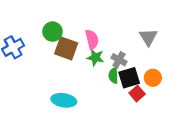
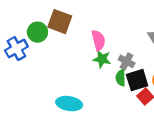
green circle: (53, 32) -> (37, 32), moved
brown square: (66, 48) -> (60, 22), moved

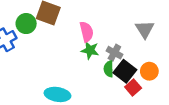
black square: (137, 80) -> (125, 71), turned -35

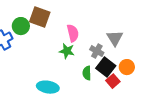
gray triangle: (145, 29) -> (115, 38), moved
green star: (90, 50) -> (67, 51), moved
green semicircle: (109, 69) -> (87, 73), moved

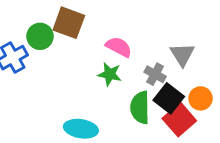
pink semicircle: (73, 33) -> (119, 47), turned -48
green semicircle: (87, 73) -> (140, 107), size x1.5
red square: (113, 81) -> (179, 120), size x1.5

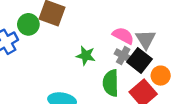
pink semicircle: (119, 47) -> (123, 36), moved
black square: (169, 98) -> (139, 61), moved

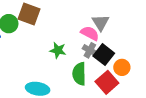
gray triangle: (146, 39) -> (101, 23), moved

